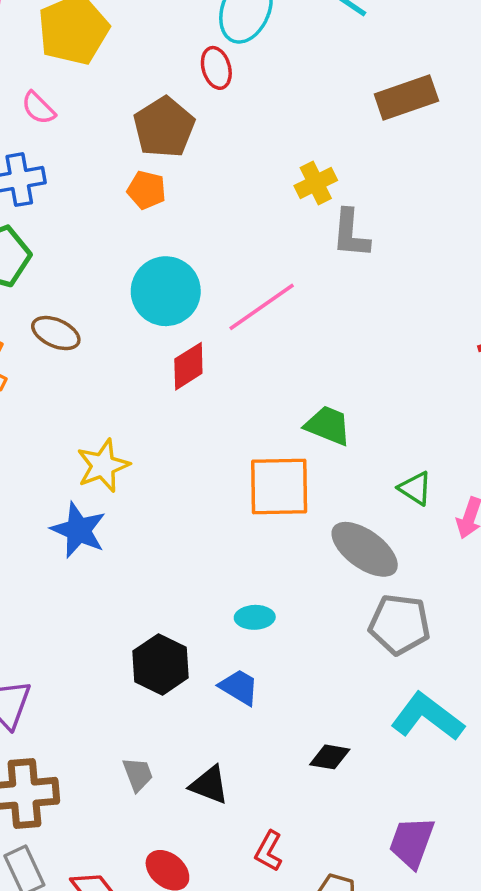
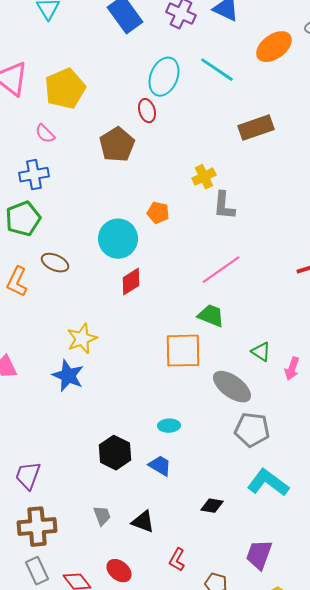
orange pentagon: (147, 190) -> (158, 213), moved
pink line: (262, 307) -> (221, 270), moved

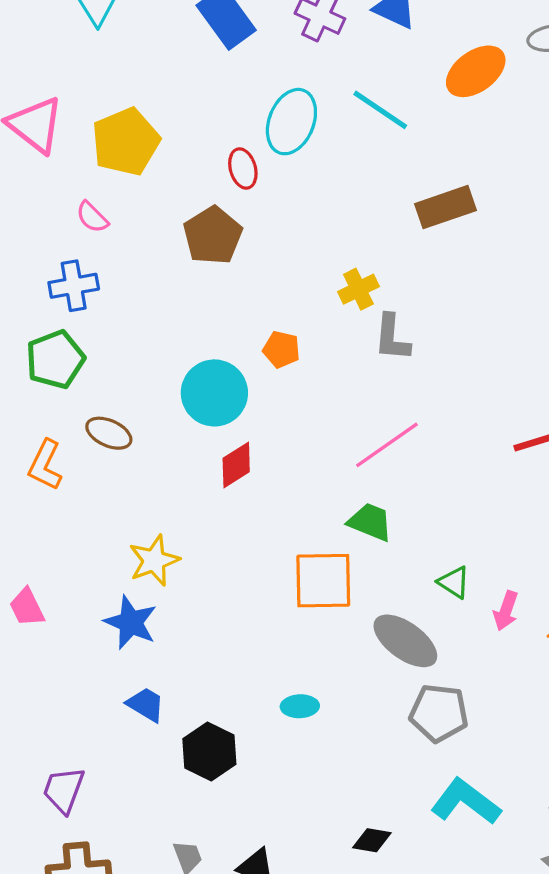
red ellipse: (147, 111) -> (243, 168), moved
blue trapezoid: (160, 466) -> (146, 705), moved

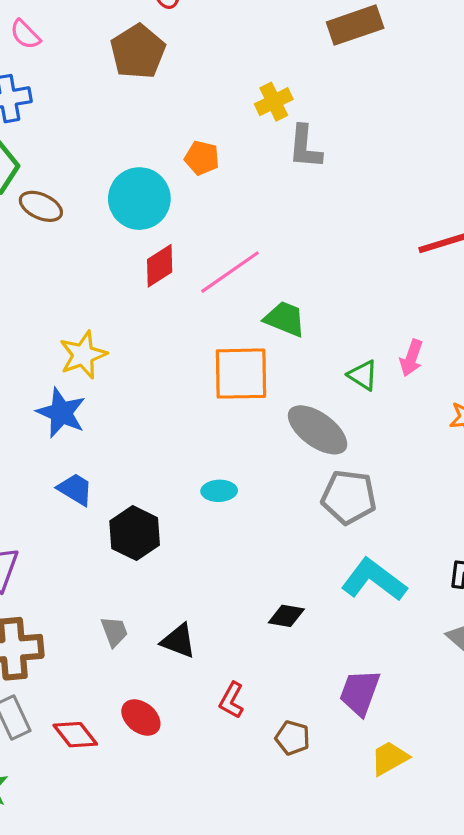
brown ellipse: (109, 433) -> (41, 206), moved
pink line: (387, 445) -> (230, 272), moved
pink arrow: (506, 611) -> (411, 358), moved

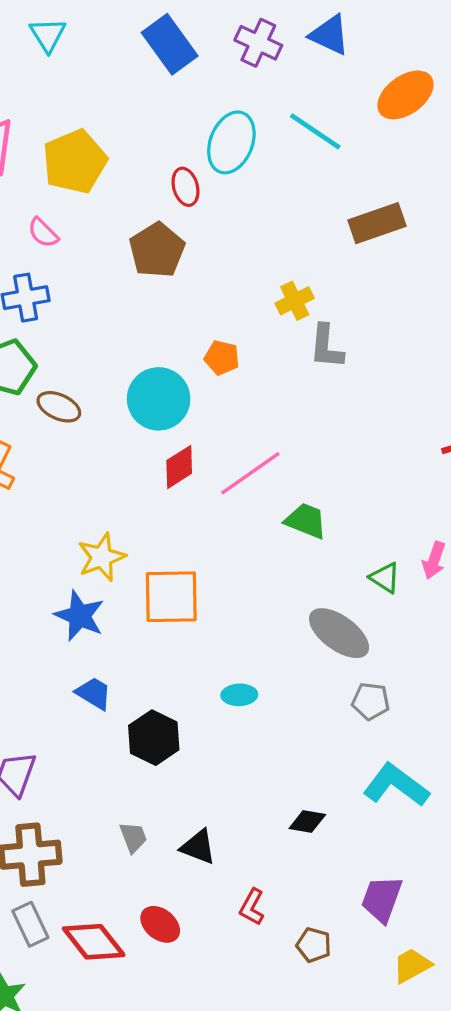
orange square: (241, 374) -> (171, 597), moved
gray pentagon: (349, 497) -> (371, 701), size x0.7
red diamond: (75, 735) -> (94, 942), size x1.4

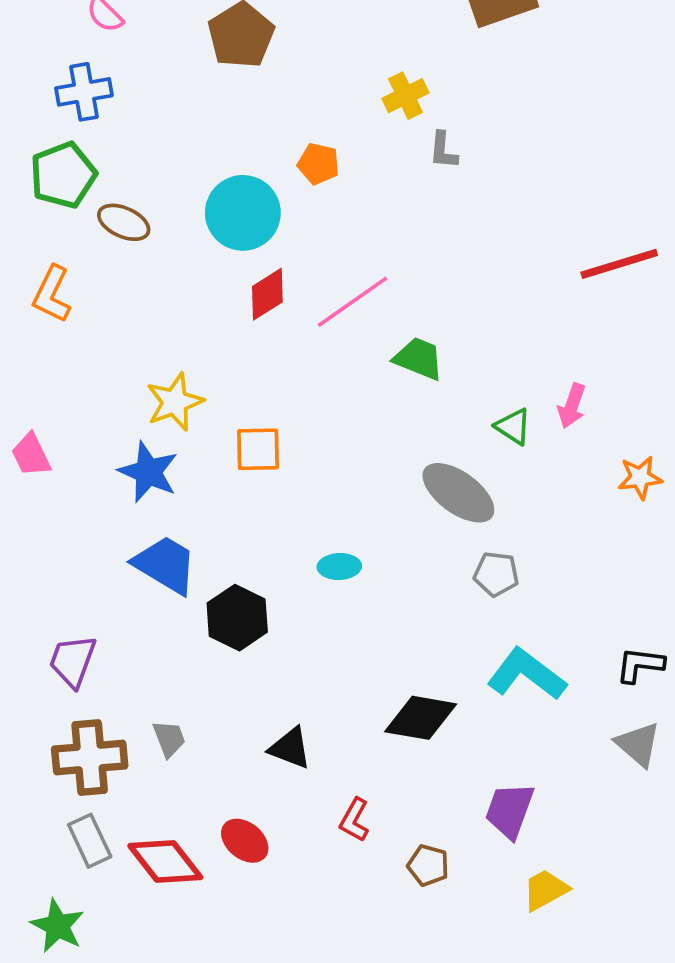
gray L-shape: (326, 347) -> (443, 150), size x0.7
orange square: (171, 597) -> (258, 449), size x0.7
blue trapezoid: (94, 693) -> (165, 565), size x1.5
black diamond: (307, 821) -> (421, 718), size x1.6
gray trapezoid: (133, 837) -> (169, 739), moved

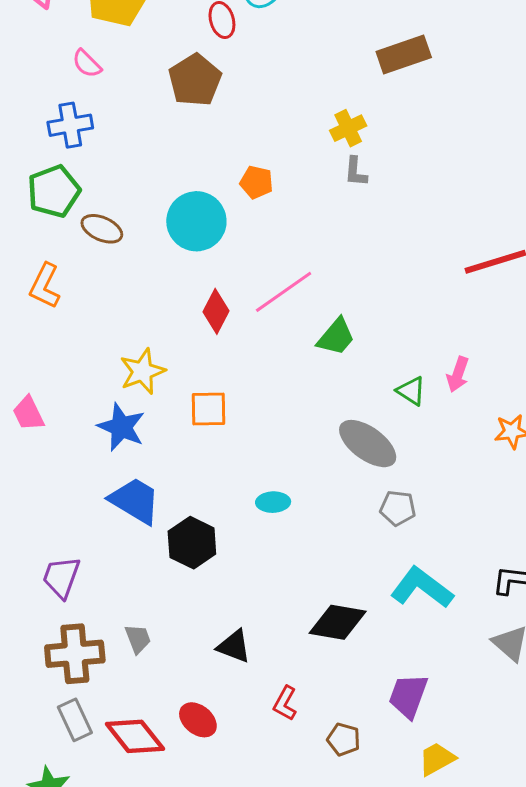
yellow cross: (405, 96) -> (348, 128), moved
red diamond: (267, 294) -> (216, 311), moved, turned -30
green trapezoid: (419, 358) -> (336, 337), turned 108

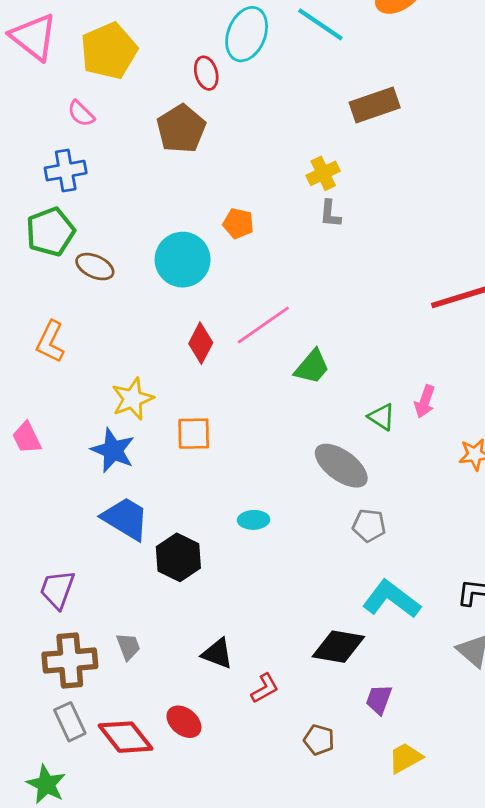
orange L-shape: (45, 286) -> (50, 342), moved
black diamond: (338, 622) -> (338, 647), moved
purple trapezoid: (408, 696) -> (379, 699), size x0.7
red L-shape: (285, 703) -> (265, 688), moved, turned -148

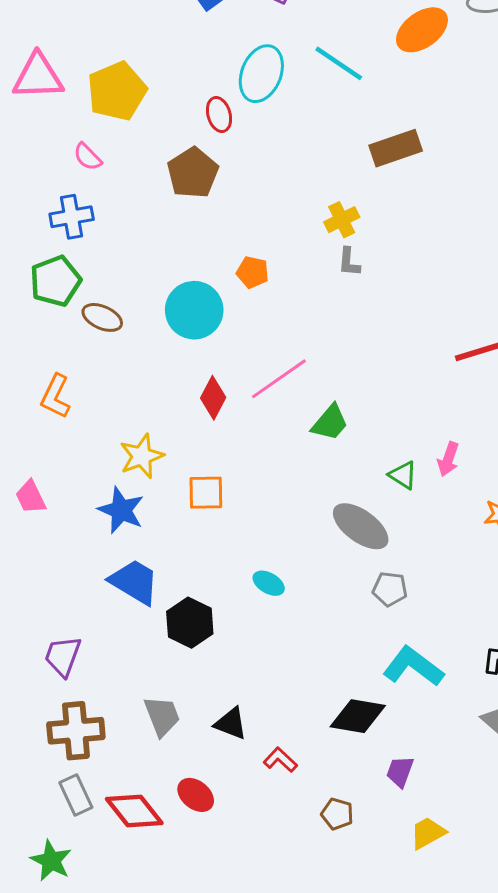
pink triangle: (34, 37) -> (38, 77), turned -40
cyan ellipse: (254, 520) -> (269, 583), turned 32
gray trapezoid: (128, 647) -> (162, 716), moved, size x1.4
red L-shape: (265, 688) -> (280, 760), turned -108

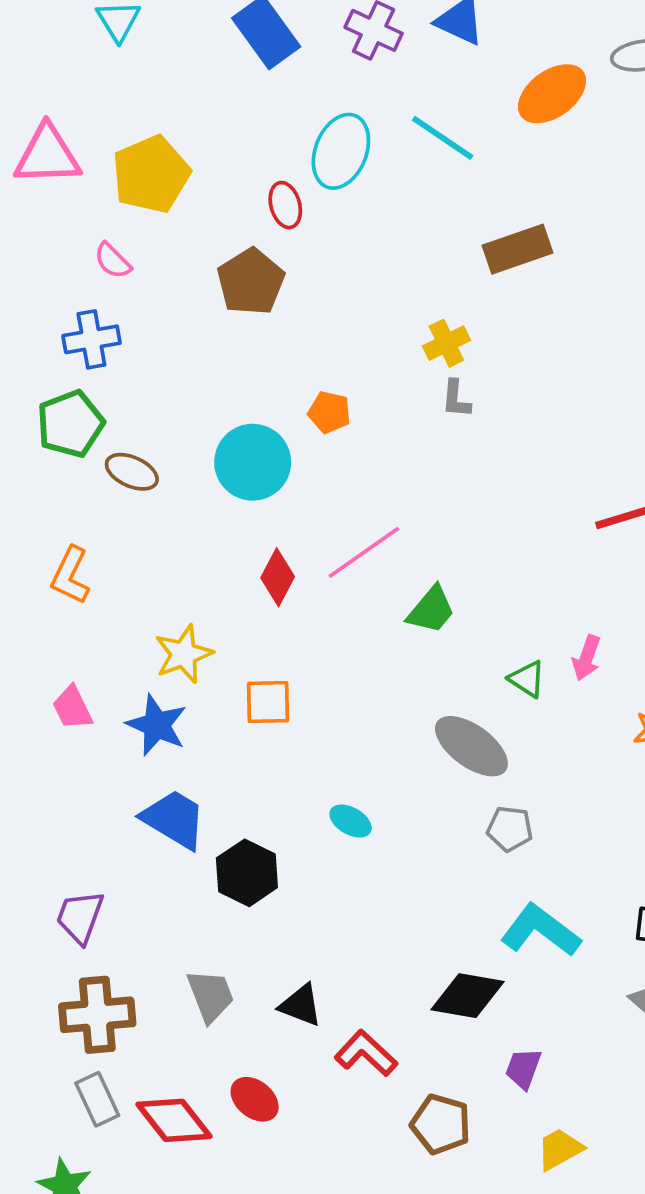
pink trapezoid: (31, 497) -> (72, 708), moved
red L-shape: (280, 760) -> (366, 1053), size x1.4
brown pentagon: (337, 814) -> (441, 1124), size x1.4

